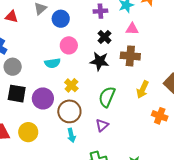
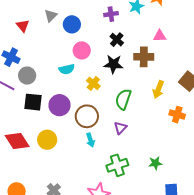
red triangle: (12, 17) -> (23, 26), turned 40
pink triangle: (132, 29) -> (160, 36), moved
yellow cross: (71, 85) -> (93, 83), moved

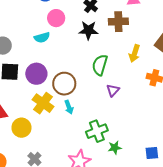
yellow cross: (93, 83) -> (43, 103), moved, size x1.5
purple triangle: (120, 128) -> (113, 90), moved
yellow circle: (47, 140) -> (21, 128), moved
green star: (155, 163) -> (115, 148), moved

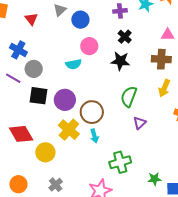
brown cross: (118, 22) -> (161, 59), moved
green star: (115, 148) -> (154, 179), moved

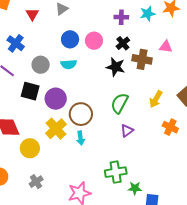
blue circle: (80, 20) -> (70, 39), moved
pink circle: (89, 46) -> (94, 41), moved
brown cross: (161, 59) -> (142, 59), moved
gray circle: (34, 69) -> (41, 65), moved
green cross: (120, 162) -> (116, 172), moved

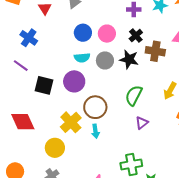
gray circle: (41, 65) -> (105, 60), moved
purple circle: (56, 99) -> (74, 81), moved
yellow circle: (30, 148) -> (55, 148), moved

